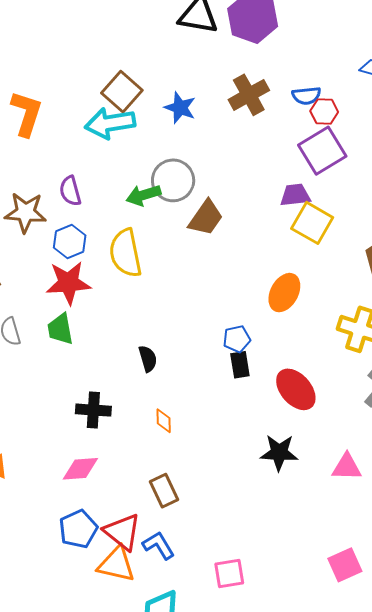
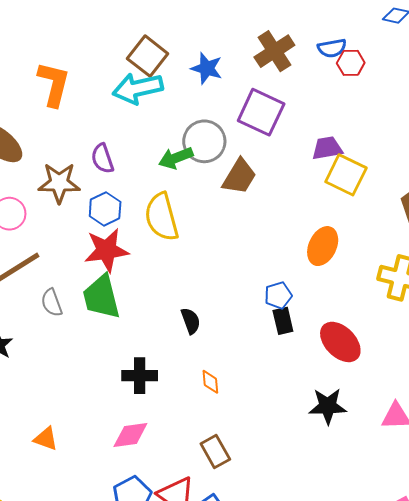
purple square: (322, 151) -> (261, 112), moved, turned -30
green trapezoid: (60, 329) -> (101, 297), size x1.4

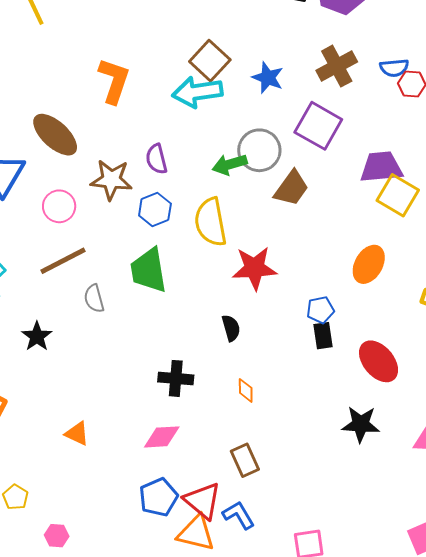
purple trapezoid: (327, 148) -> (381, 167), size x1.4
red star: (106, 250) -> (254, 268), moved
green trapezoid: (101, 297) -> (149, 270), moved

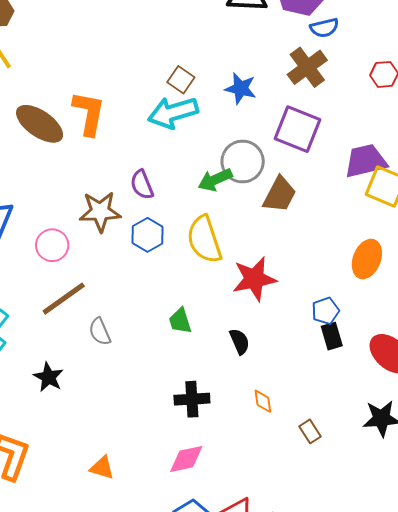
brown square: (210, 61) -> (181, 80), size x0.7
blue semicircle: (394, 68) -> (324, 28), moved
brown ellipse: (55, 135) -> (40, 124), moved
green trapezoid: (149, 270) -> (180, 321), moved, size x0.6
brown rectangle: (245, 460) -> (310, 431), moved, size x0.7

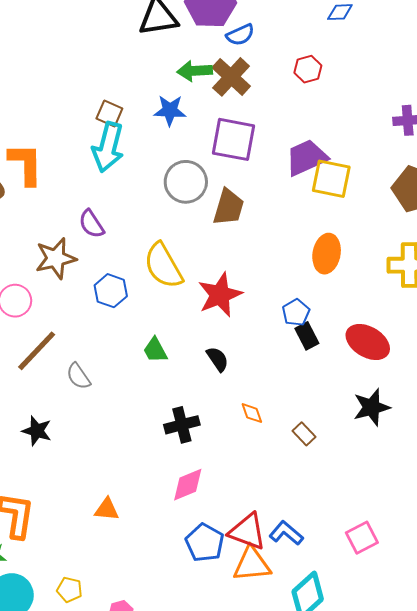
cyan arrow: (173, 113) -> (108, 147), turned -48
green arrow: (215, 180) -> (195, 71), moved, turned 32
blue hexagon: (147, 235) -> (111, 291), moved

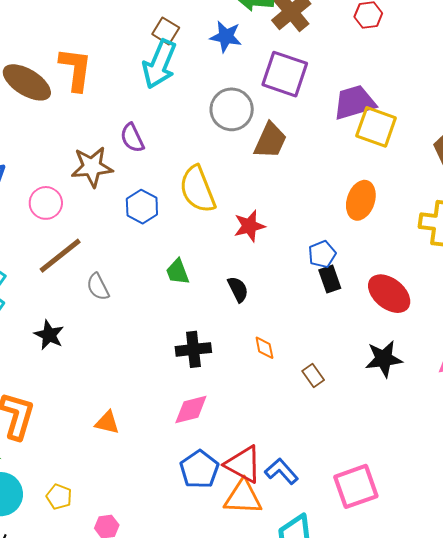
red star: (220, 295) -> (249, 226), size x0.7
pink square: (362, 538) -> (356, 486), size x1.4

